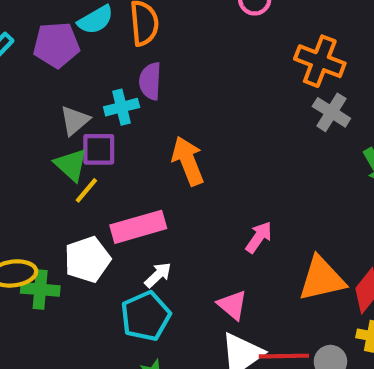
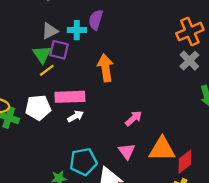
orange cross: (320, 61) -> (190, 32), turned 32
white arrow: (158, 275) -> (75, 116), moved
pink triangle: (232, 305) -> (127, 151), moved
cyan pentagon: (146, 316) -> (83, 162), moved

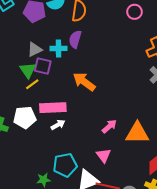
orange arrow: (105, 68) -> (84, 82), turned -45
orange triangle: (162, 149) -> (137, 133), moved

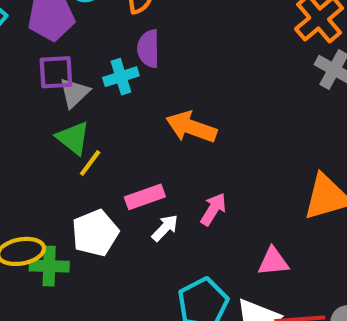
purple square: (43, 66) -> (56, 72), moved
pink rectangle: (53, 108) -> (145, 197), size x0.7
pink arrow: (109, 126) -> (213, 209), moved
pink triangle: (103, 155) -> (273, 262), turned -42

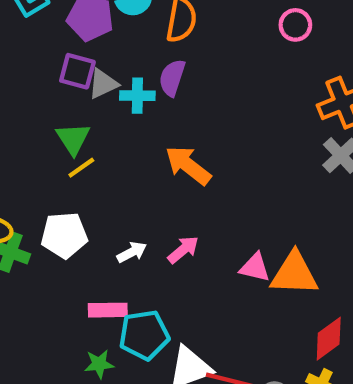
gray triangle: (74, 93) -> (103, 84), moved
pink rectangle: (145, 197) -> (108, 310), moved
pink triangle: (273, 262) -> (255, 267), moved

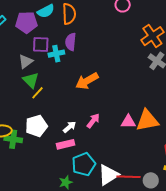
purple square: (77, 71) -> (41, 45), moved
gray triangle: (103, 84) -> (26, 61), moved
orange arrow: (188, 165) -> (87, 81), turned -55
pink rectangle: (108, 310) -> (66, 144), moved

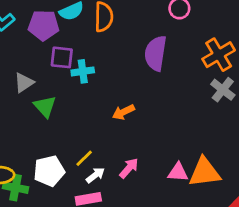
purple semicircle: (71, 42) -> (156, 53), moved, size x1.4
gray triangle: (26, 61) -> (24, 83), moved
orange arrow: (87, 81) -> (123, 112), size x0.7
yellow line: (38, 93) -> (84, 158), moved

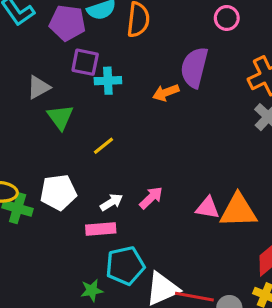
orange arrow: (123, 112) -> (166, 93), moved
yellow line: (84, 158) -> (104, 146), moved

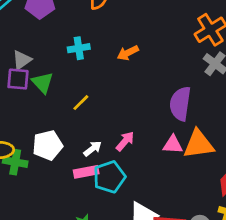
purple square: (85, 62) -> (18, 79), moved
purple semicircle: (194, 67) -> (180, 104), moved
cyan pentagon: (125, 266) -> (109, 177), moved

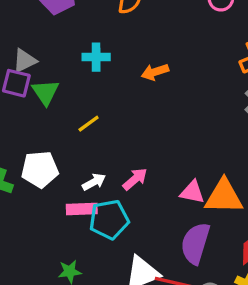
purple semicircle: (180, 104) -> (195, 243), moved

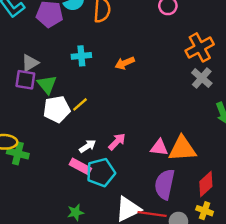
white pentagon: (40, 169) -> (57, 109), moved
pink rectangle: (82, 209) -> (80, 166), turned 35

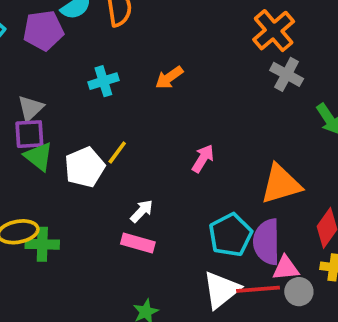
green triangle: (47, 84) -> (39, 156), moved
pink arrow: (117, 142) -> (203, 158), moved
pink triangle: (159, 148) -> (286, 268), moved
cyan pentagon: (101, 172) -> (230, 235), moved

